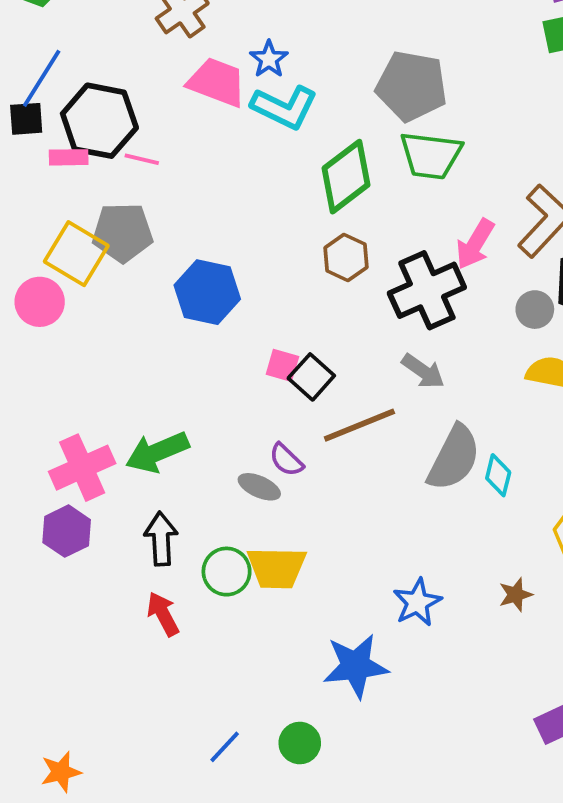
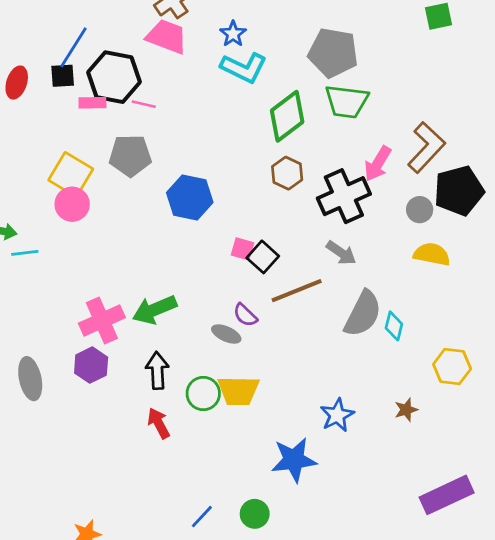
pink trapezoid: (217, 82) -> (167, 37), moved
yellow square: (76, 254) -> (71, 174), moved

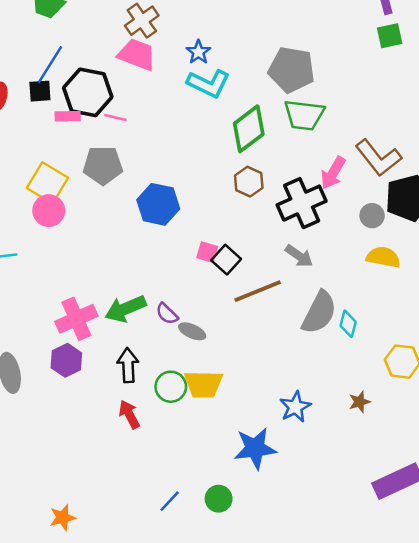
brown L-shape: (426, 147) -> (378, 158), turned 99
purple semicircle: (245, 315) -> (167, 314), moved

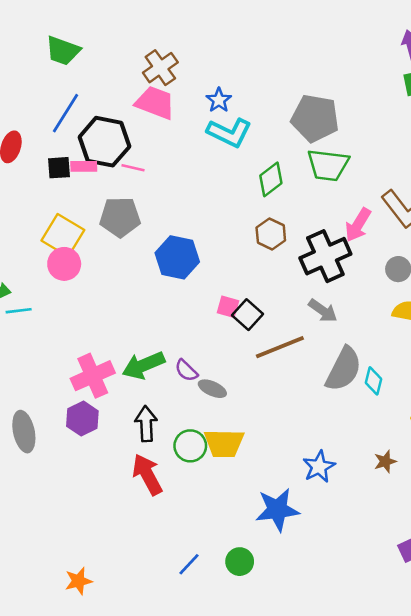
black square: (40, 91) -> (59, 168), moved
green diamond: (249, 129) -> (271, 179), size x0.7
red arrow: (129, 414) -> (147, 474), size x1.4

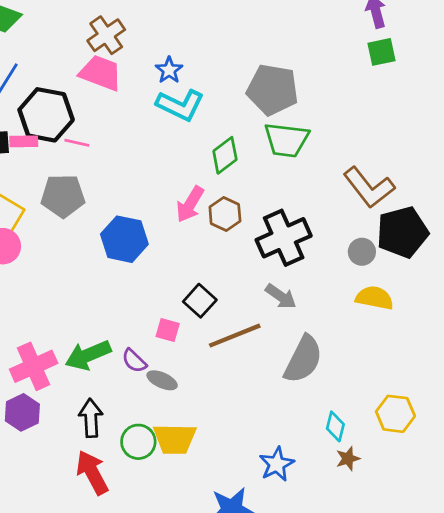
pink arrow: (358, 225) -> (190, 204), moved
pink square: (228, 307) -> (168, 330), moved
cyan diamond: (374, 381) -> (335, 426), moved

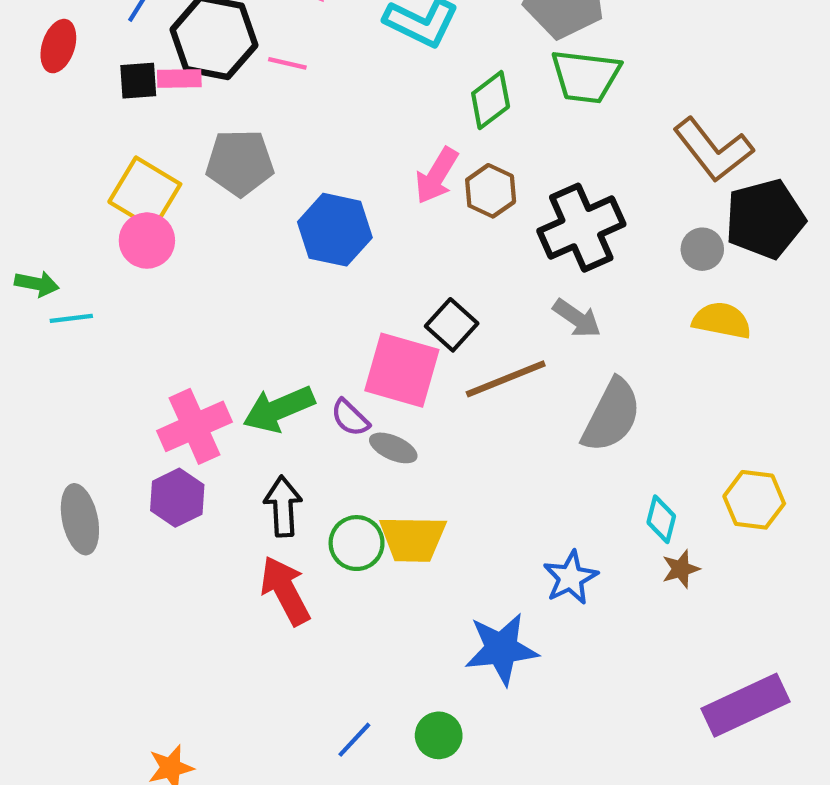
pink line: (77, 143) -> (287, 63), moved
pink square: (168, 330) -> (402, 370), size x2.0

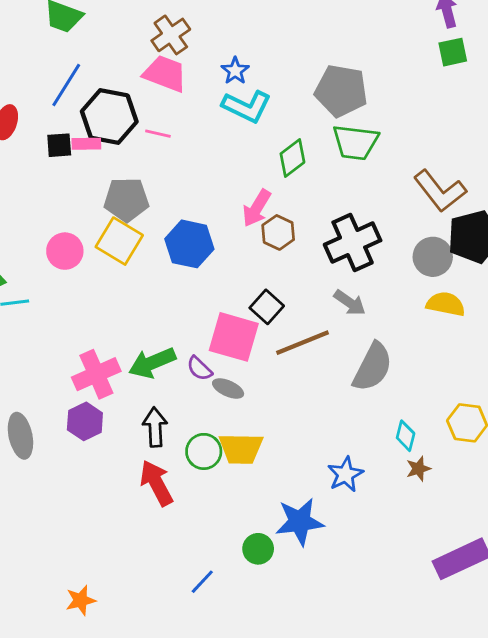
brown hexagon: (491, 191) -> (278, 232), moved
yellow square: (145, 193) -> (119, 241), moved
gray circle: (702, 249) -> (433, 257), size x1.4
green circle: (439, 735) -> (258, 549), moved

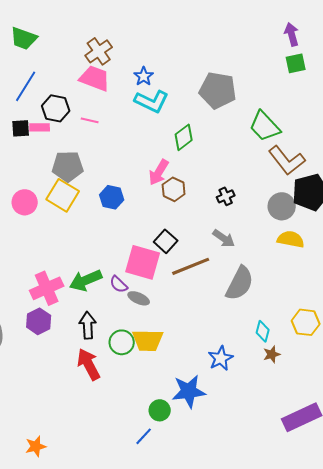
black hexagon: (109, 117) -> (56, 108), size x0.7
green trapezoid: (355, 142) -> (265, 126), moved, turned 40
black cross: (353, 242) -> (226, 196), size x0.5
blue hexagon: (189, 244) -> (112, 197), size x0.7
blue line: (202, 582) -> (144, 436), moved

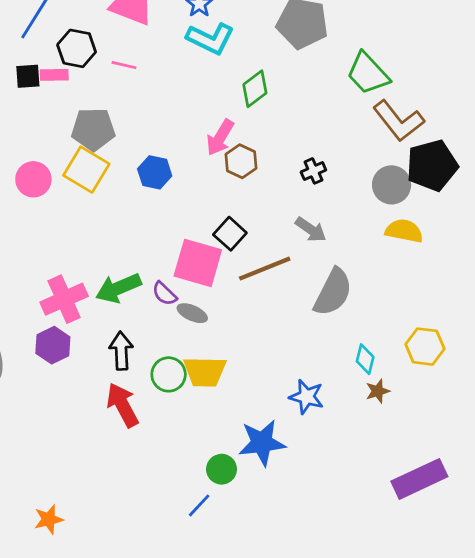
blue star: (221, 358) -> (307, 397), turned -30

